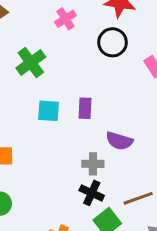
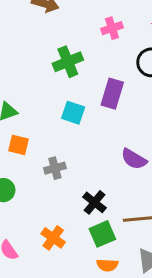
purple rectangle: (85, 108) -> (112, 94), moved, size x1.4
gray cross: (93, 164) -> (55, 168), moved, turned -30

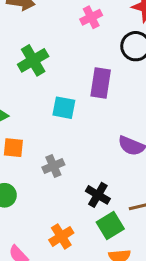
green cross: (68, 62) -> (33, 60), moved
orange cross: (53, 238) -> (61, 236), turned 30

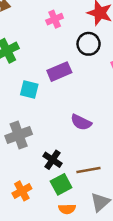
purple rectangle: (101, 83) -> (59, 72), turned 55
gray cross: (53, 166) -> (19, 135), size x1.5

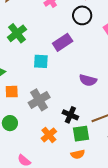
green square: (61, 184) -> (81, 134), turned 30
orange cross: (22, 191) -> (49, 135), moved
orange semicircle: (67, 209) -> (78, 154), moved

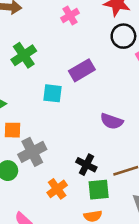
black circle: (82, 15) -> (123, 36), moved
gray cross: (39, 100) -> (32, 152), moved

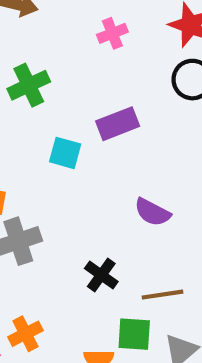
orange cross: (57, 189) -> (25, 334), moved
green square: (99, 190) -> (134, 334), moved

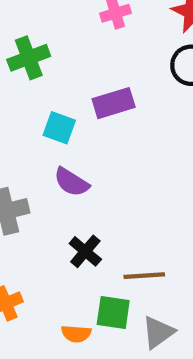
purple semicircle: (152, 212) -> (71, 182), moved

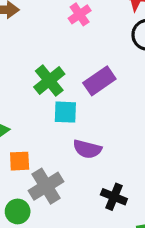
green cross: (29, 58) -> (49, 81), moved

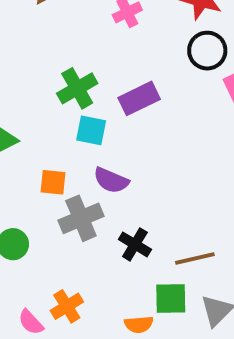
orange square: (20, 161) -> (53, 182), moved
gray cross: (46, 186) -> (81, 218), moved

